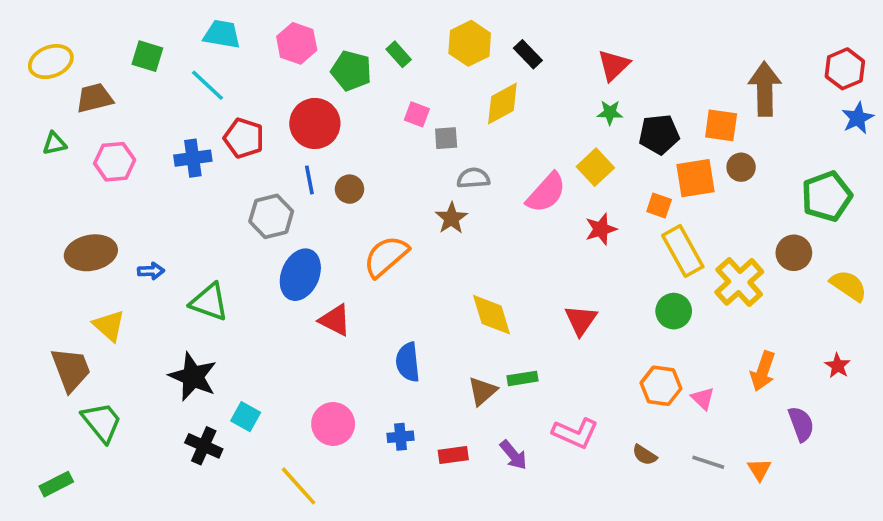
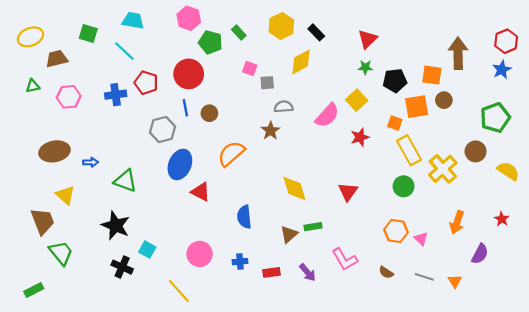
pink hexagon: (297, 43) -> (189, 18), moved
blue star: (858, 118) -> (502, 70), moved
purple semicircle: (801, 424) -> (480, 254), turned 48
pink L-shape: (575, 433) -> (345, 259), turned 36

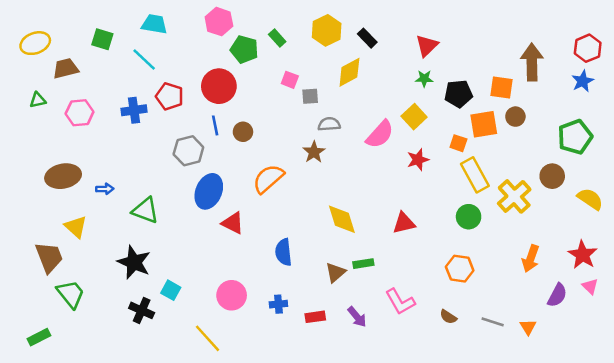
red triangle: (348, 192) -> (404, 223), turned 42
red star: (502, 219) -> (583, 255), size x1.6
pink triangle: (421, 239) -> (590, 286), moved

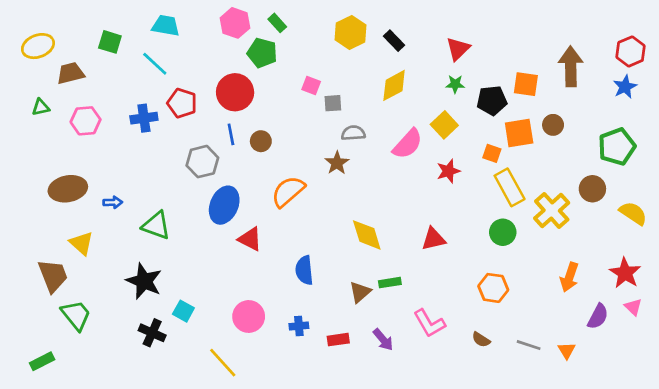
green rectangle: (277, 38) -> (277, 23), moved
yellow diamond: (349, 72) -> (394, 85), moved
orange square: (501, 87) -> (526, 84), moved

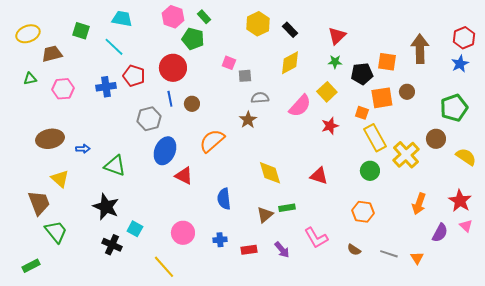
red triangle: (433, 239) -> (319, 176), turned 30

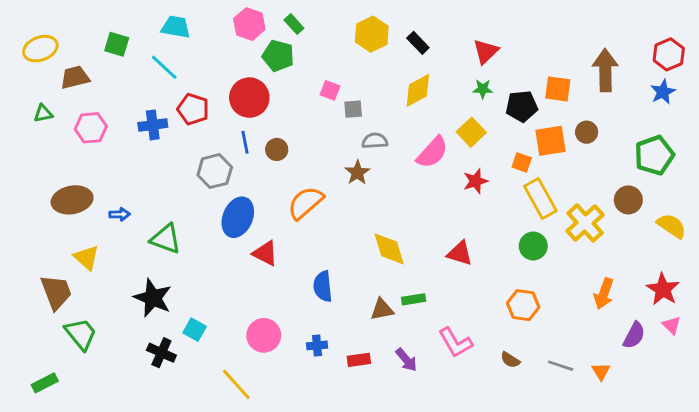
brown triangle: (265, 215) -> (382, 309), turned 30

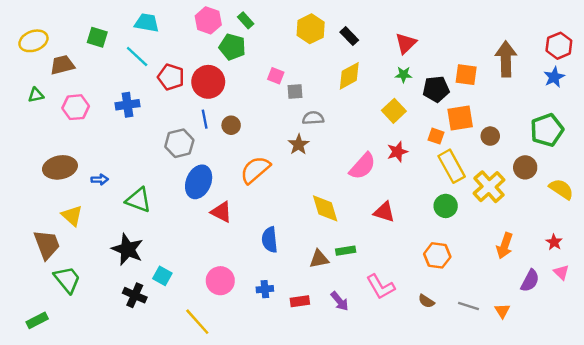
red pentagon: (193, 109) -> (171, 77), moved
brown circle: (587, 132) -> (490, 136), moved
pink semicircle: (432, 152) -> (362, 166), moved
red star: (663, 289) -> (554, 242), size x0.6

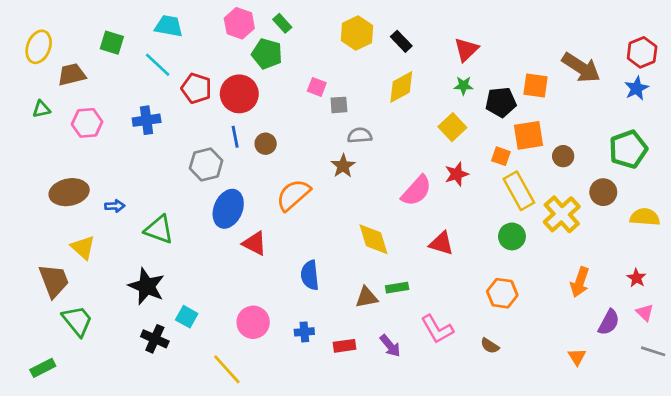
yellow ellipse: (33, 41) -> (39, 47), turned -48
brown arrow: (506, 59) -> (581, 68), turned 124
yellow semicircle: (561, 189) -> (645, 217), turned -30
gray line: (469, 306) -> (653, 351), moved

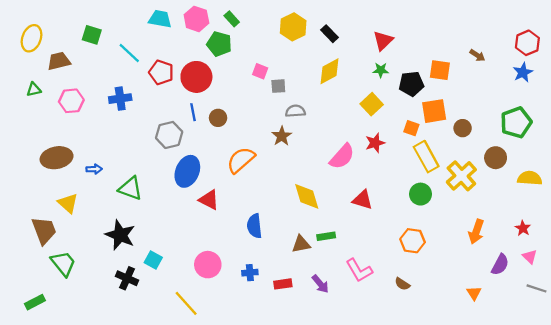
cyan trapezoid: (169, 26) -> (160, 19), moved
brown arrow: (581, 68) -> (477, 55), size x0.5

